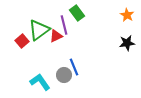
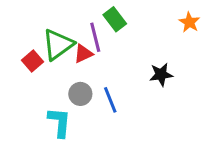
black star: (127, 43) -> (161, 74), moved
gray circle: (64, 75) -> (80, 94), moved
cyan L-shape: (40, 82) -> (59, 122), turned 40

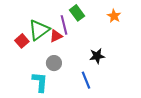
orange star: (189, 22) -> (114, 16), moved
black star: (161, 74) -> (97, 56), moved
blue line: (110, 100) -> (86, 80), moved

